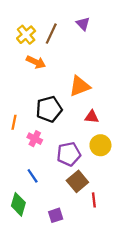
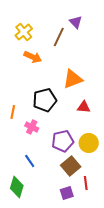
brown line: (51, 34) -> (59, 37), moved
yellow circle: (100, 145) -> (89, 143), moved
purple square: (56, 215) -> (67, 193), moved

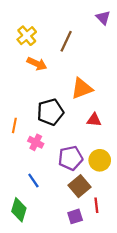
purple triangle: (76, 22) -> (103, 18), moved

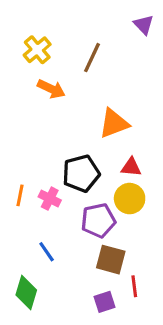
black pentagon: (50, 112) -> (81, 173), moved
orange line: (14, 125) -> (20, 195), moved
yellow circle: (100, 160) -> (130, 199), moved
brown square: (80, 186) -> (111, 260), turned -35

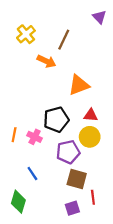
orange arrow: (51, 89) -> (46, 61), moved

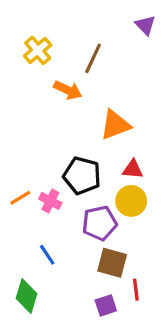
black pentagon: (56, 120) -> (82, 176), turned 30
orange line: (14, 135) -> (20, 198), turned 48

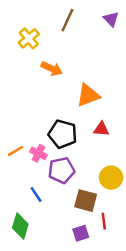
brown line: (93, 58) -> (67, 20), moved
yellow circle: (131, 201) -> (111, 178), moved
purple pentagon: (99, 223) -> (61, 170), moved

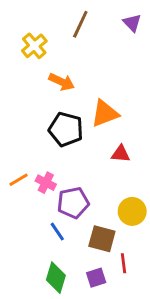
black pentagon: (63, 134) -> (66, 129), moved
blue line: (36, 194) -> (57, 232), moved
green diamond: (20, 226) -> (56, 278), moved

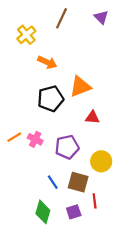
black pentagon: (66, 129) -> (51, 99), turned -30
purple pentagon: (73, 203) -> (67, 147), moved
blue line: (57, 232) -> (53, 182), moved

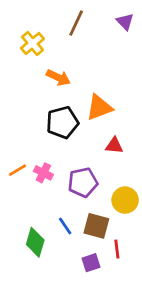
green diamond: (43, 212) -> (35, 242), moved

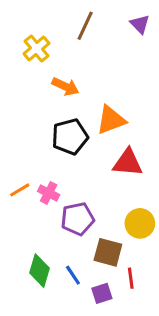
red triangle: (114, 146) -> (128, 163), size x1.5
purple pentagon: (83, 182) -> (78, 219), moved
blue line: (65, 226) -> (73, 275), moved

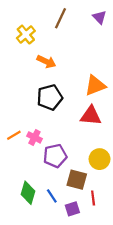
orange triangle: (111, 120) -> (95, 85), moved

